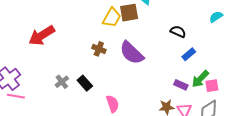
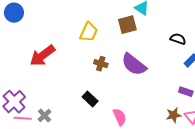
yellow trapezoid: (112, 18) -> (89, 32), moved
gray cross: (62, 82) -> (45, 116), moved

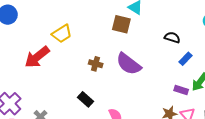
brown square: (127, 25) -> (121, 24), turned 30
yellow trapezoid: (89, 32) -> (62, 34), moved, turned 35

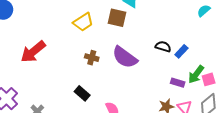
yellow trapezoid: (62, 34) -> (83, 22), moved
black semicircle: (172, 37) -> (163, 47), moved

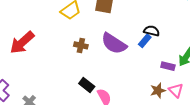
blue rectangle: (181, 51) -> (145, 41), moved
black rectangle: (82, 93) -> (87, 85), moved

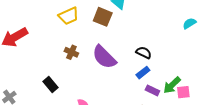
blue rectangle: (145, 41) -> (143, 73), moved
black rectangle: (87, 85) -> (51, 85), moved

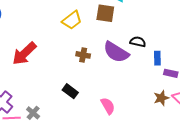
black semicircle: (144, 53) -> (138, 42), moved
blue rectangle: (143, 73) -> (157, 58), turned -40

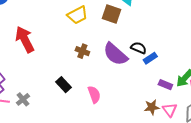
red arrow: (24, 54) -> (25, 39), turned 96
blue rectangle: (157, 58) -> (150, 58), moved, turned 48
pink semicircle: (108, 106) -> (94, 94), moved

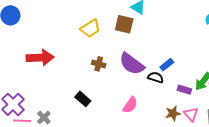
red arrow: (25, 39) -> (40, 58), turned 120
black semicircle: (139, 48) -> (156, 77), moved
pink semicircle: (94, 94) -> (130, 105), moved, turned 60

